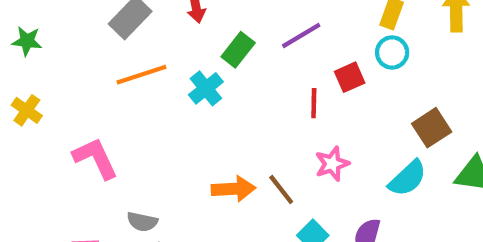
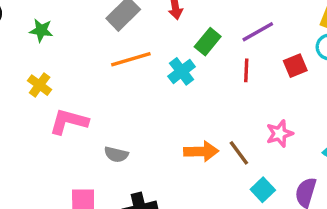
red line: (314, 103) -> (246, 70), moved
pink L-shape: (95, 158) -> (69, 122), moved, turned -51
gray semicircle: (142, 222) -> (116, 154), moved

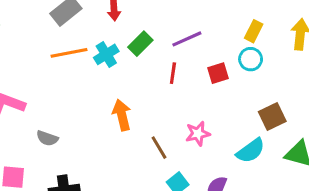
cyan cross: (182, 71) -> (106, 54), moved
orange arrow: (201, 151) -> (122, 115), moved, turned -108

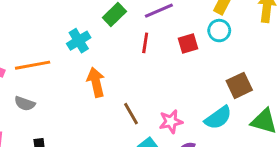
orange line: (69, 53) -> (33, 65), moved
cyan cross: (106, 54) -> (79, 41), moved
pink star: (198, 134) -> (171, 122), moved

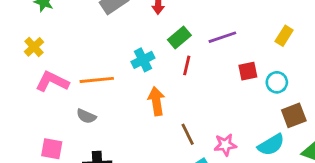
cyan circle: (219, 31) -> (277, 82), moved
red line: (145, 43) -> (187, 65), moved

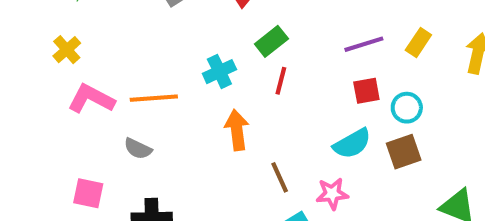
purple line: (222, 37) -> (364, 44), moved
brown square: (294, 115) -> (404, 152), moved
cyan semicircle: (271, 145) -> (352, 144), moved

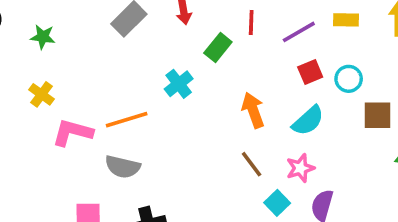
yellow rectangle: (418, 42) -> (346, 20), turned 70
red line: (281, 81) -> (251, 22), moved
orange arrow: (237, 130) -> (253, 110), moved
gray semicircle: (138, 149) -> (123, 167), size x1.4
brown square: (404, 152) -> (377, 115), moved, turned 32

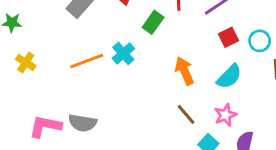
yellow cross: (42, 94) -> (26, 63), moved
orange line: (127, 120) -> (87, 61), moved
pink L-shape: (72, 132) -> (45, 126), moved

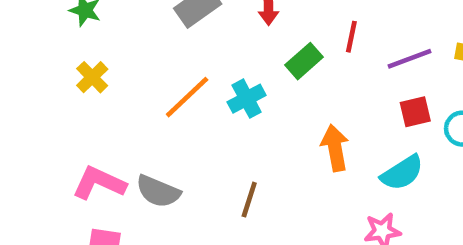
orange line: (87, 61) -> (187, 97), turned -36
brown line: (186, 114) -> (249, 200), moved, turned 45

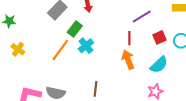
red line: (351, 37) -> (129, 38), moved
purple line: (409, 59) -> (142, 17), moved
green rectangle: (304, 61) -> (75, 29), moved

